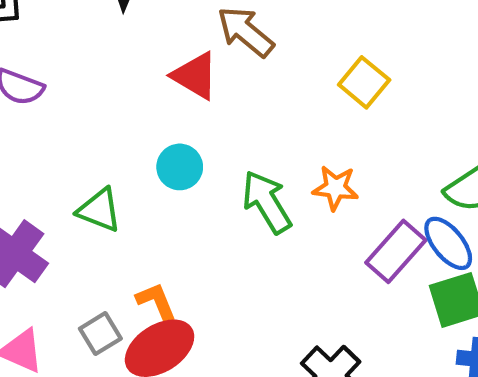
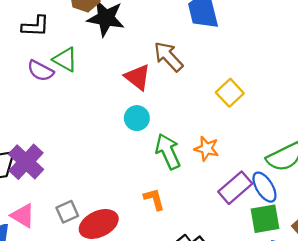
cyan circle: (180, 167) -> (137, 118), moved
green triangle: (99, 210) -> (65, 59), moved
orange L-shape: (156, 302) -> (154, 199), moved

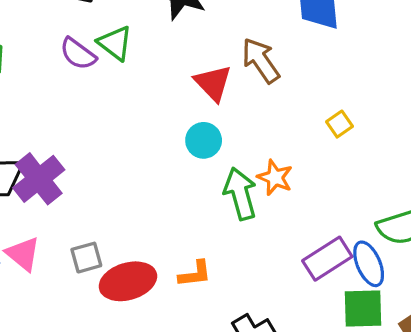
yellow square: (230, 93) -> (339, 124), size x0.7
orange star: (207, 149) -> (275, 177), moved
orange L-shape: (154, 199) -> (195, 274), moved, turned 90

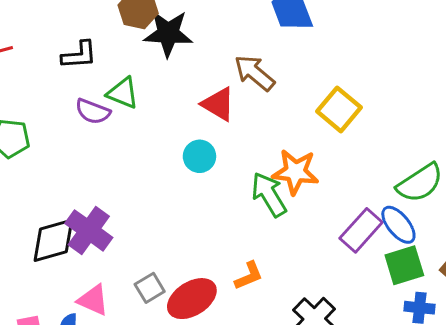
yellow square: (339, 124) -> (339, 109), size x1.8
cyan circle: (204, 140) -> (199, 156), moved
orange star: (275, 177) -> (295, 172), size x1.4

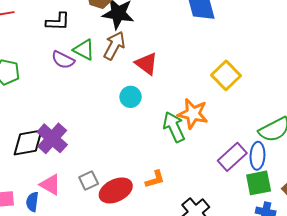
brown arrow: (254, 73) -> (114, 46), moved, turned 72
blue ellipse: (398, 225) -> (257, 156), turned 36

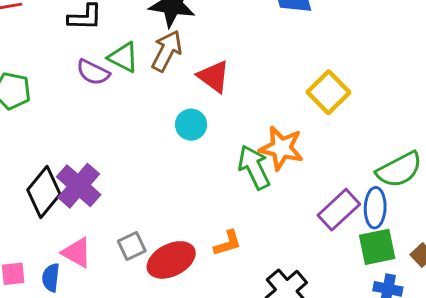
black diamond: (28, 142) -> (44, 192), turned -40

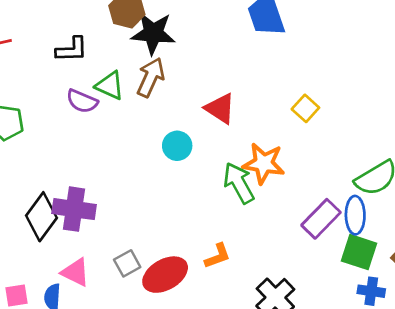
red triangle: (214, 76) -> (220, 109), moved
yellow square: (329, 92) -> (305, 108), size x0.7
purple cross: (79, 186) -> (74, 209), turned -30
green square: (377, 247) -> (359, 252), turned 33

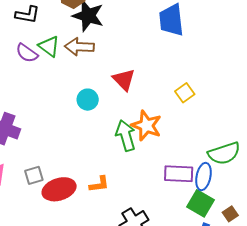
brown arrow: (151, 77) -> (79, 47), turned -124
purple rectangle: (321, 219) -> (179, 174), turned 36

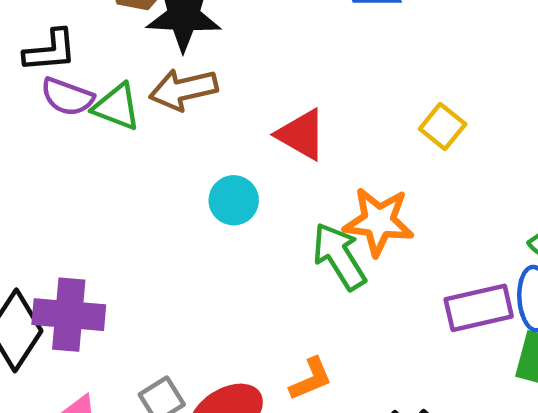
purple semicircle: (27, 53) -> (67, 97), moved

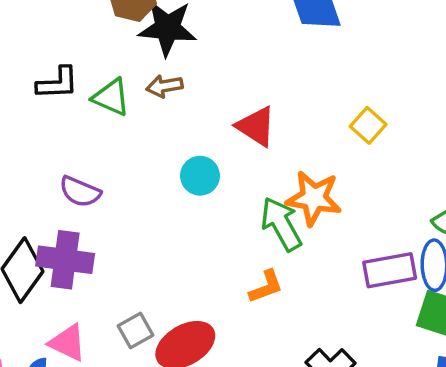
black L-shape: (50, 51) -> (58, 83), moved
brown arrow: (183, 89) -> (164, 86), size x0.7
purple semicircle: (67, 97) -> (80, 192), moved
orange L-shape: (311, 379) -> (266, 287), moved

